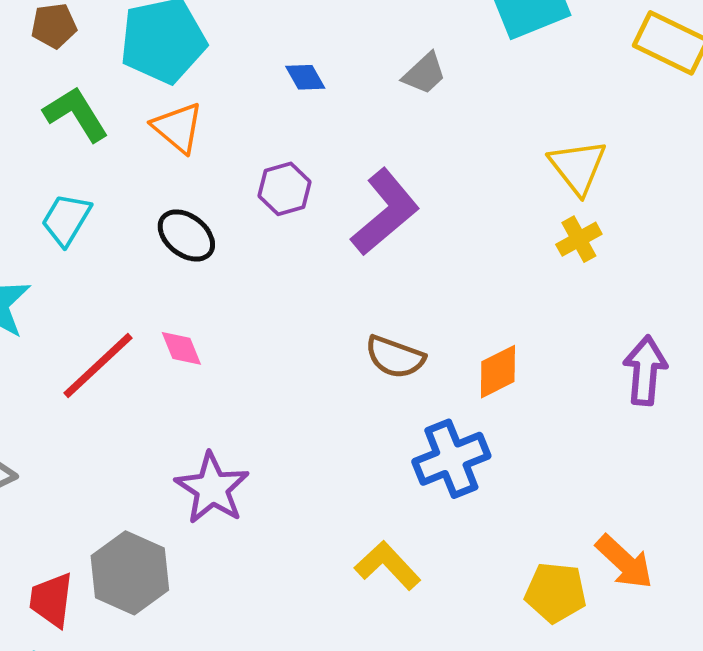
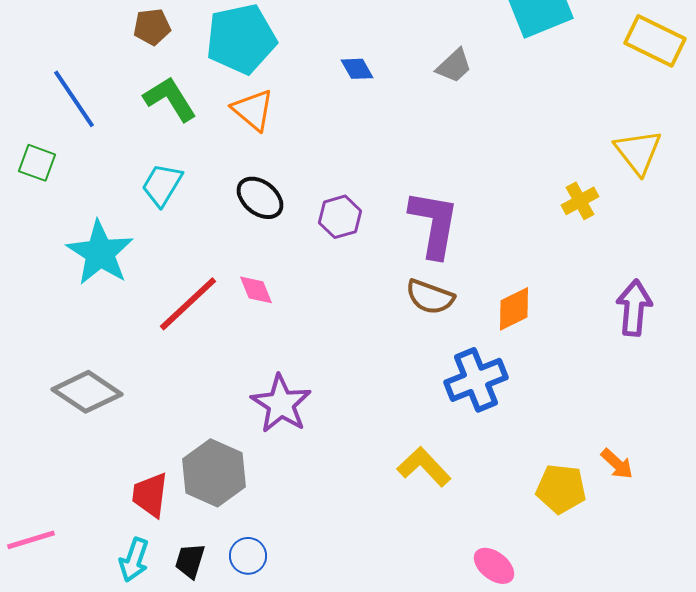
yellow triangle: (578, 167) -> (638, 152), moved
purple hexagon: (285, 189) -> (340, 217), moved
purple L-shape: (385, 212) -> (434, 224), moved, turned -40
orange arrow: (624, 562) -> (617, 464), size x0.7

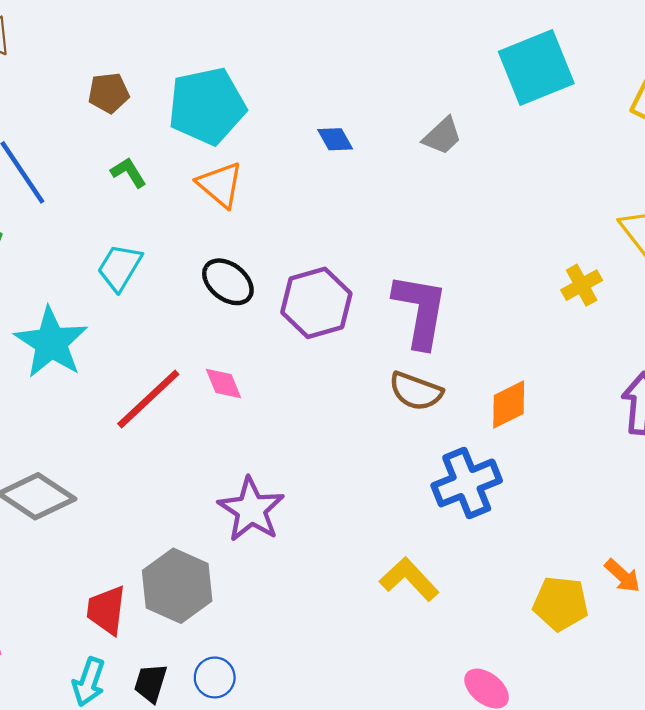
green L-shape: (170, 99) -> (128, 172), size x0.6
purple hexagon: (340, 217) -> (316, 303), size x1.5

